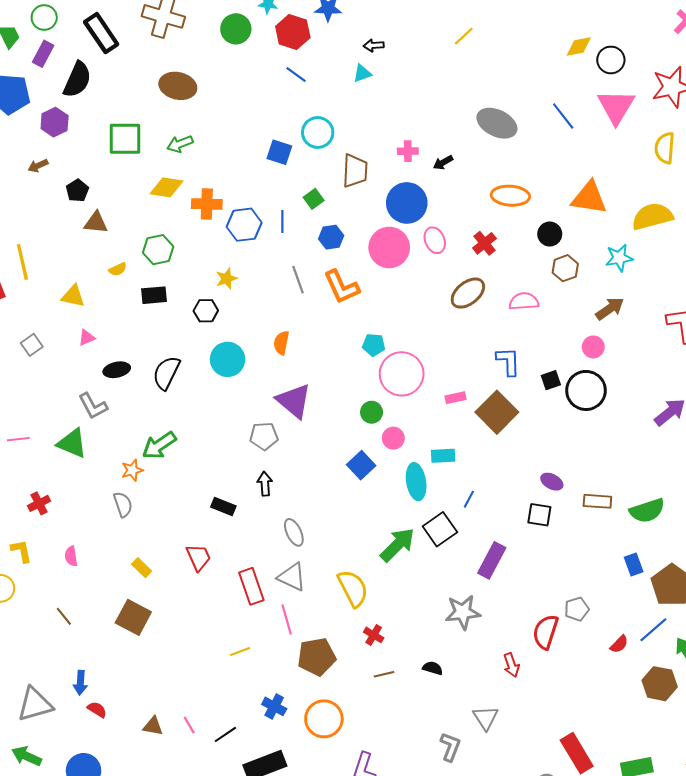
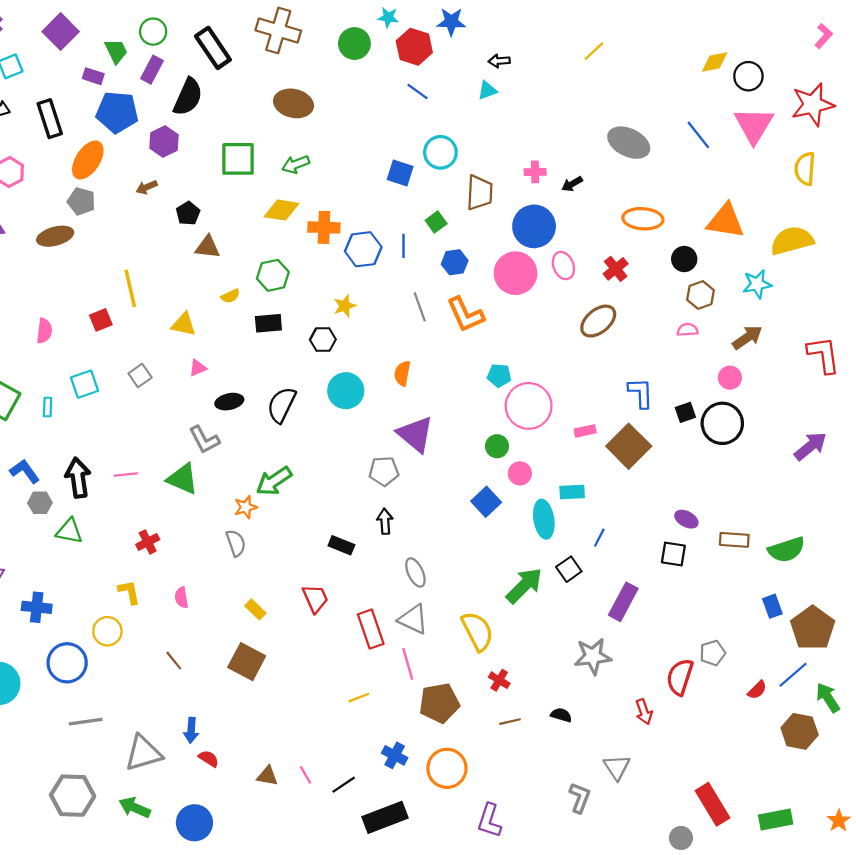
pink semicircle: (524, 301) -> (687, 330), moved, size x0.7
black square: (440, 529) -> (569, 569), size x0.7

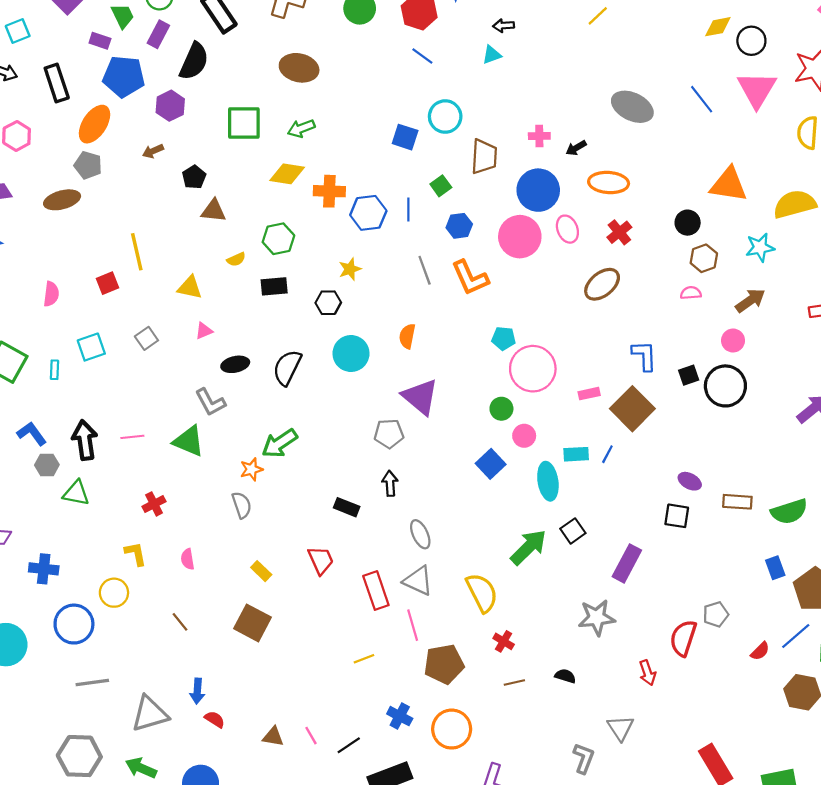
orange ellipse: (643, 219) -> (609, 183), moved
blue line: (599, 538) -> (607, 454), moved

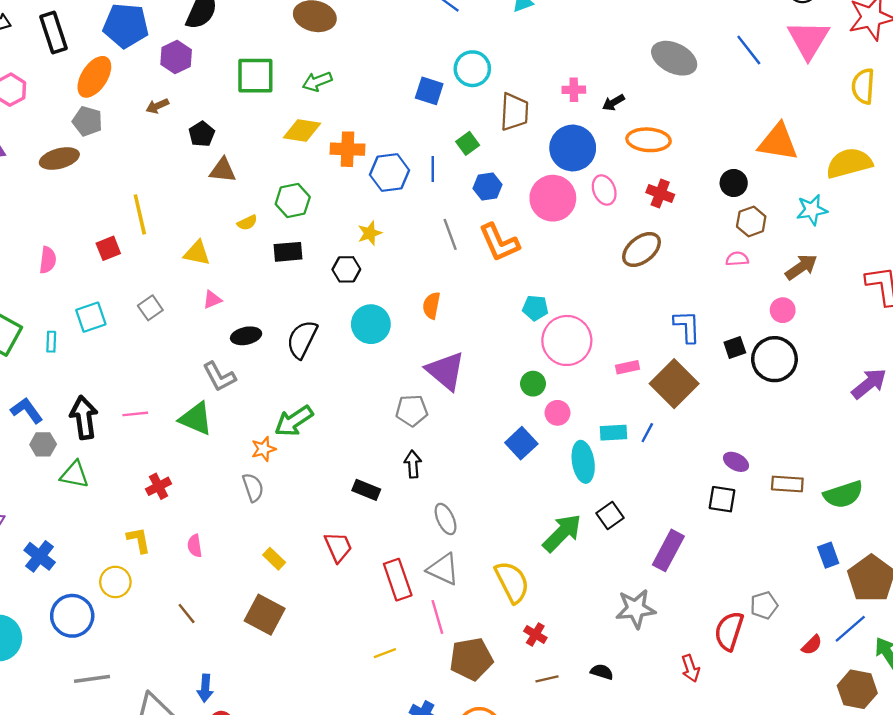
red cross: (619, 232) -> (660, 193), turned -30
blue cross: (44, 569) -> (40, 556), turned 32

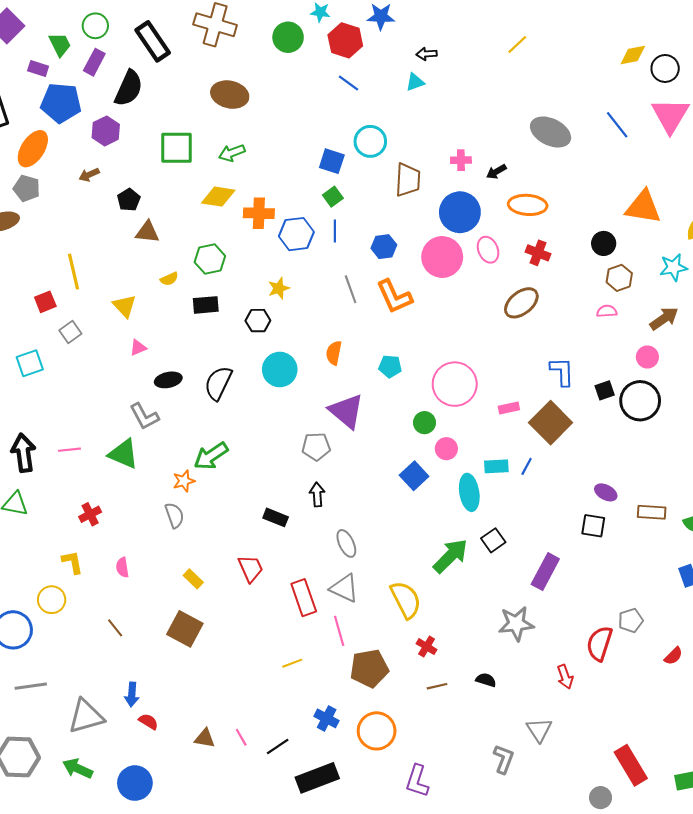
green square: (468, 143) -> (333, 197), moved
yellow triangle: (197, 253) -> (125, 306), turned 35
gray square: (150, 308) -> (70, 332), moved
cyan pentagon: (535, 308) -> (390, 366), moved

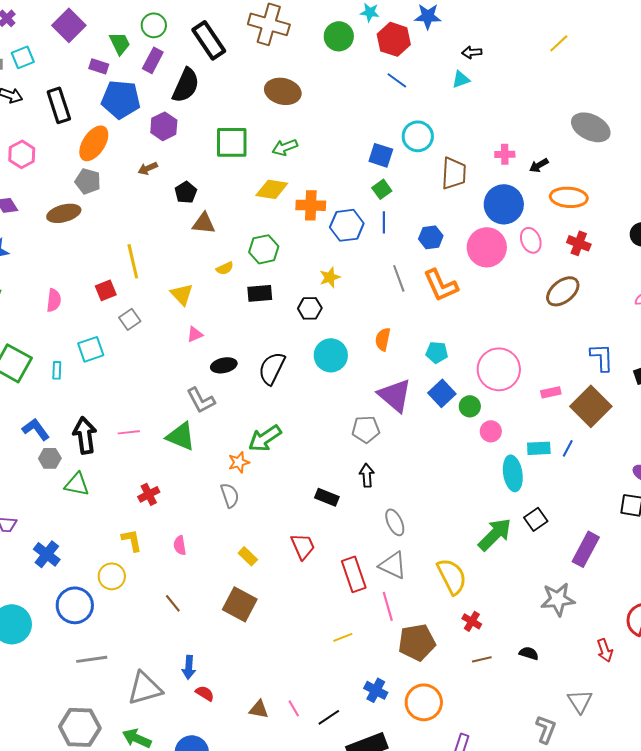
blue square: (414, 476) -> (442, 393), moved

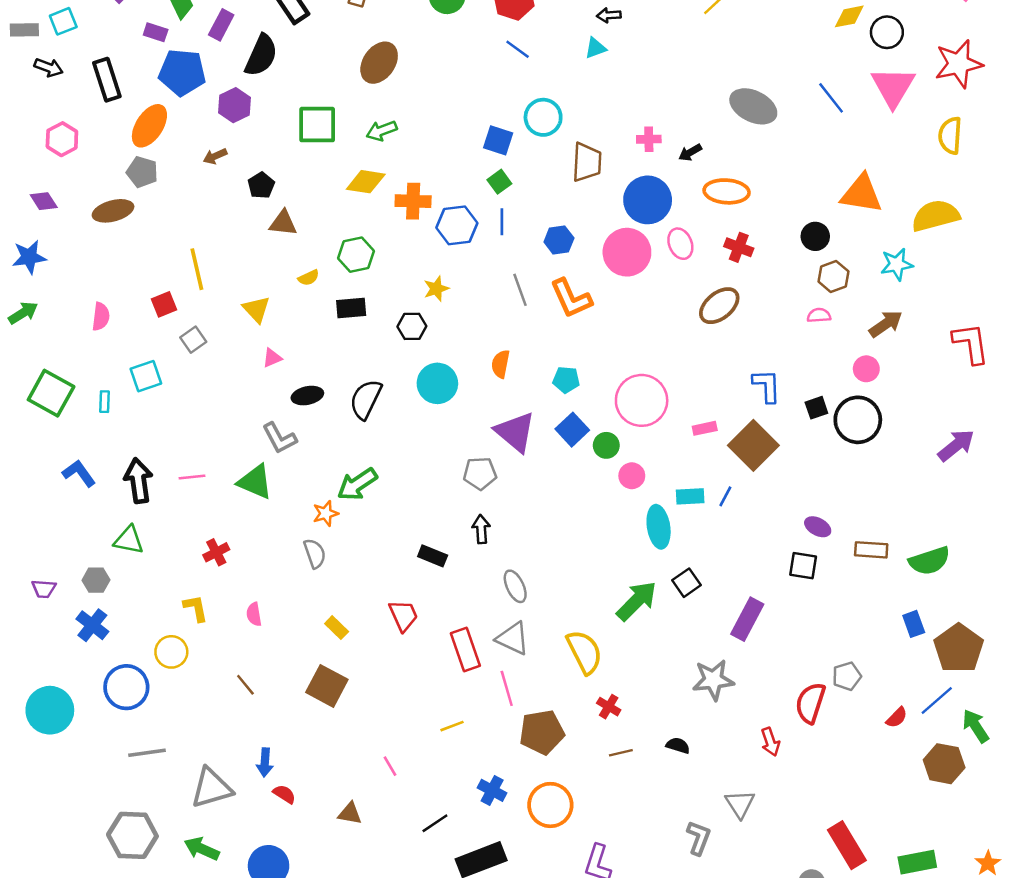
brown ellipse: (283, 91) -> (379, 63), turned -68
gray hexagon: (50, 458) -> (96, 580), moved
pink line: (294, 708) -> (390, 766), moved

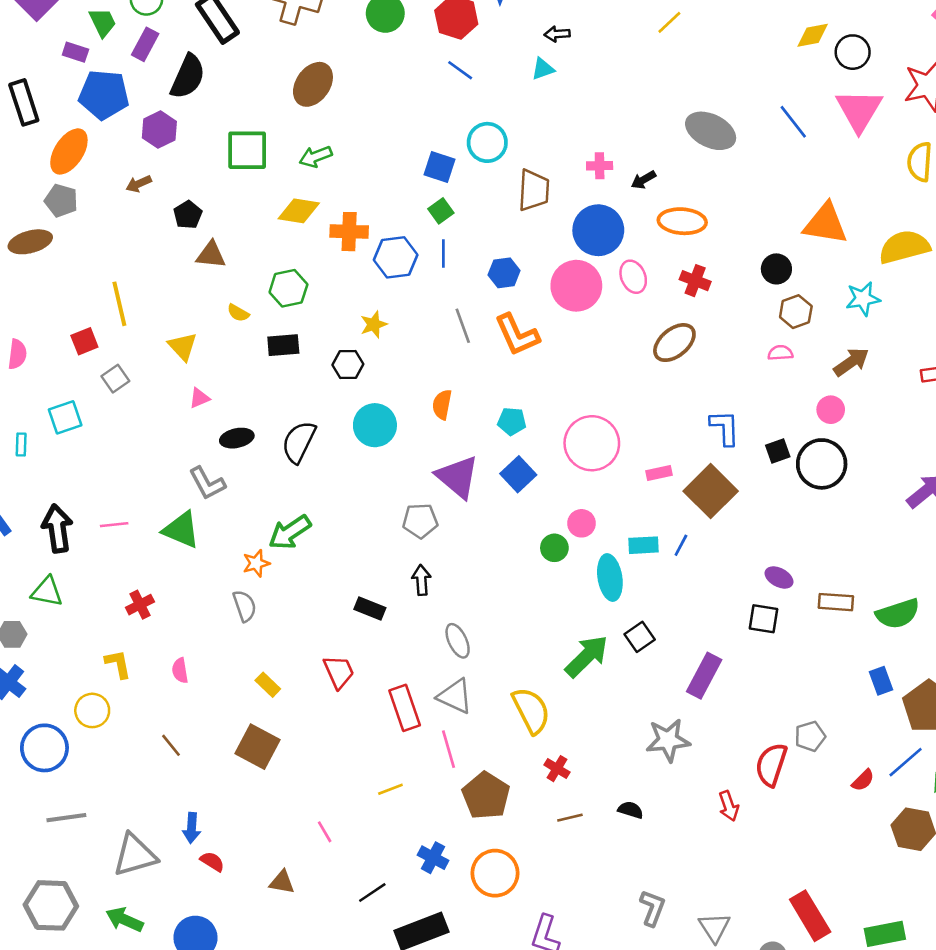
yellow semicircle: (309, 278) -> (238, 313), turned 55
green circle: (606, 445) -> (554, 548), moved
brown pentagon: (542, 732) -> (486, 796), turned -30
gray triangle: (740, 804) -> (714, 927), moved

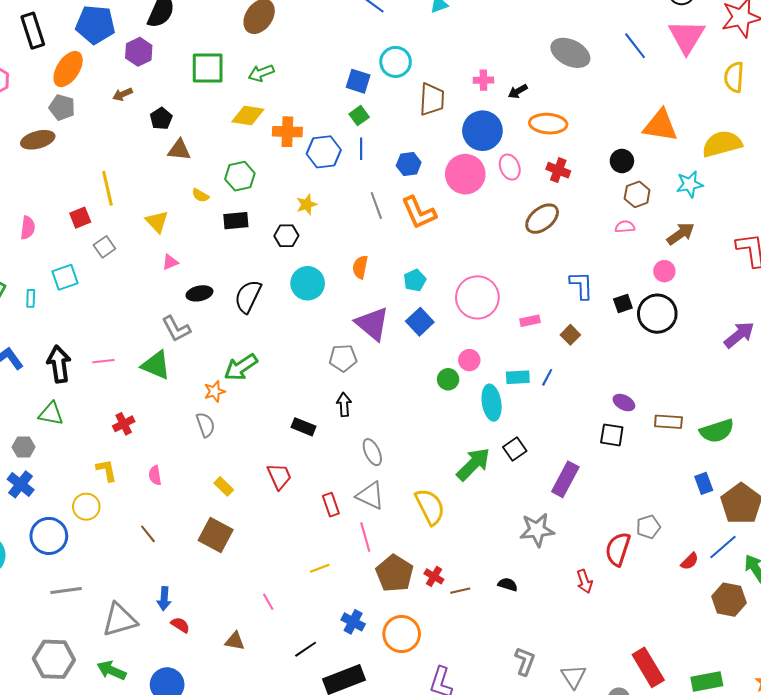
cyan pentagon: (512, 421) -> (415, 280), turned -30
brown square: (711, 491) -> (570, 335), size x0.5
red rectangle: (405, 708) -> (331, 505), size x0.7
red cross: (557, 769) -> (434, 576), moved

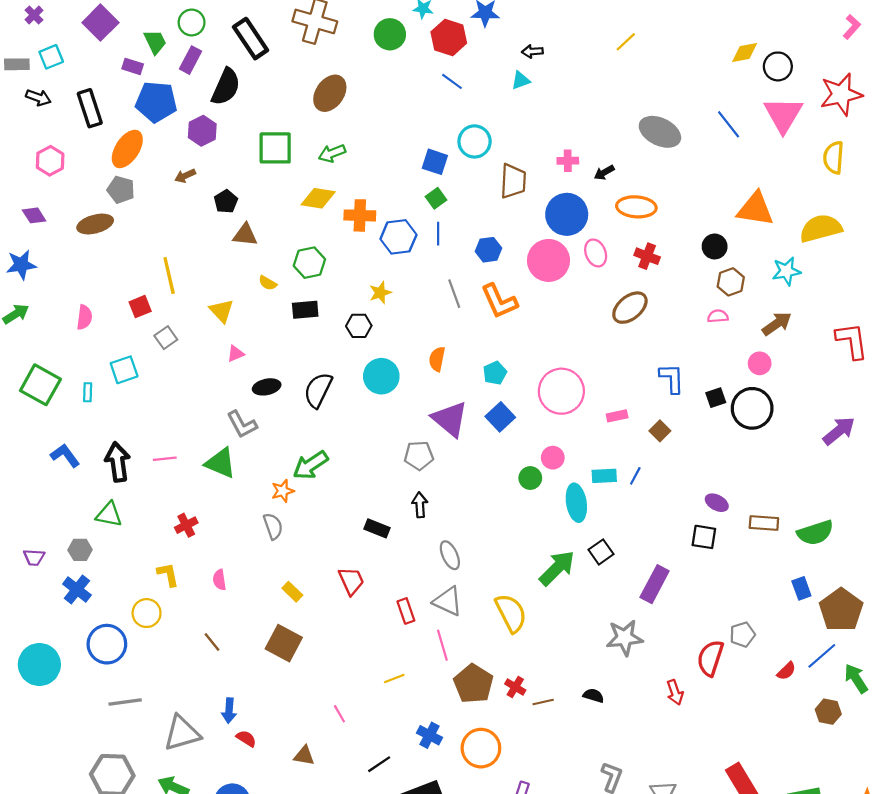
brown hexagon: (729, 600) -> (828, 712), size x0.7

